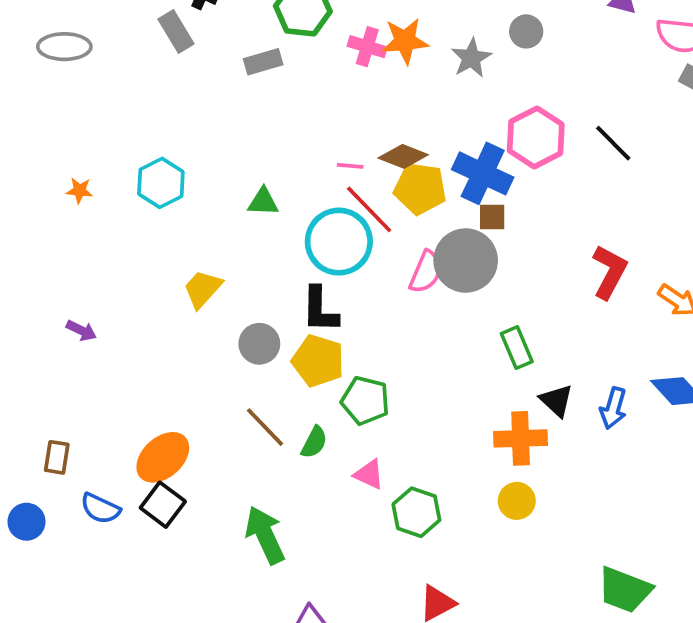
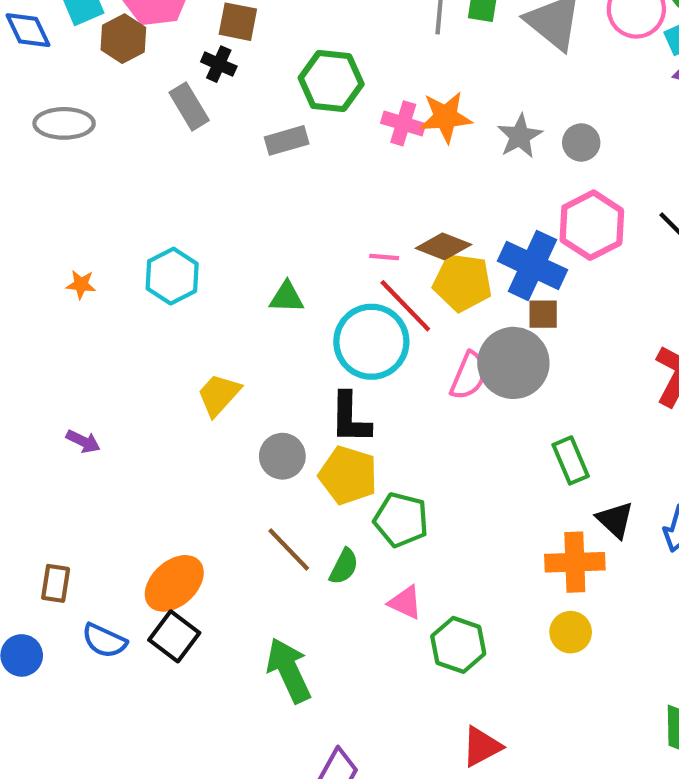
gray circle: (526, 31) -> (581, 143), moved

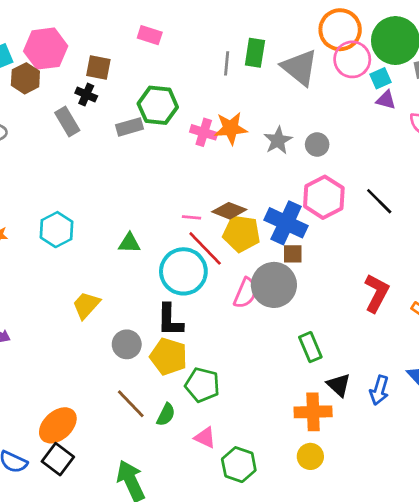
gray rectangle: (287, 140) -> (129, 127), moved

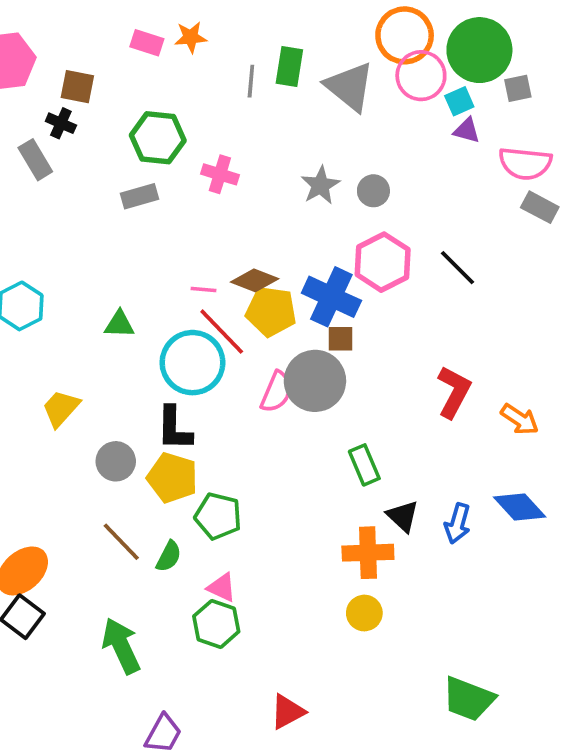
gray rectangle: (129, 127) -> (139, 196), moved
orange star: (231, 128) -> (191, 37), moved, size x0.7
green hexagon: (239, 465) -> (216, 624), moved

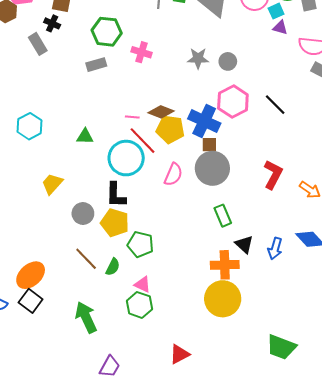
gray star: (320, 185) -> (198, 58), turned 30
gray circle: (315, 381) -> (212, 168), moved
yellow circle: (364, 613) -> (223, 299), size x1.8

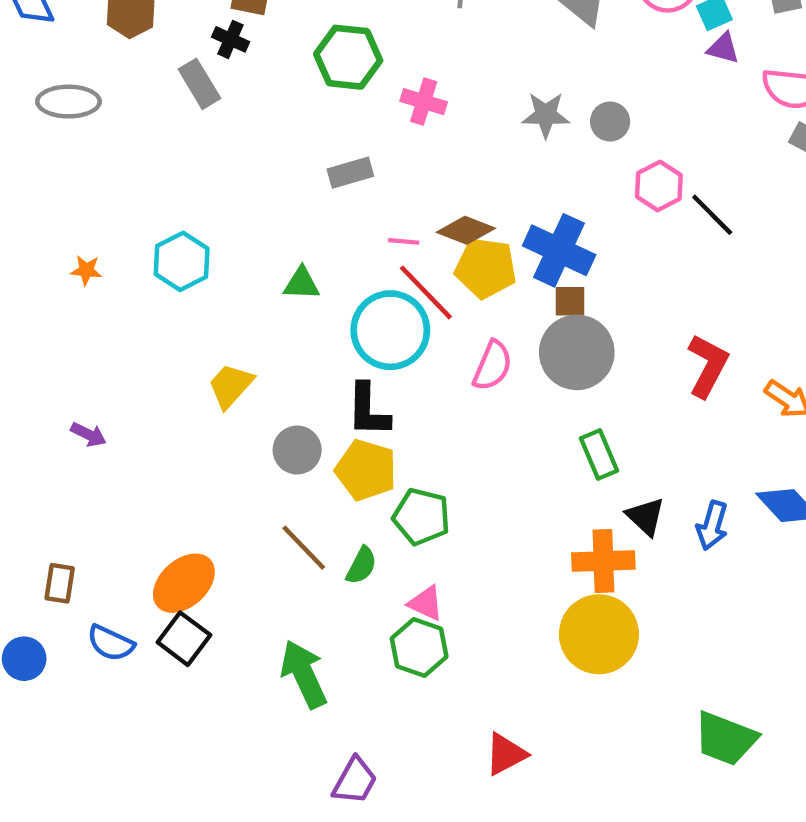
gray rectangle: (96, 65) -> (350, 173), moved
pink hexagon: (233, 102) -> (659, 186), moved, size x0.7

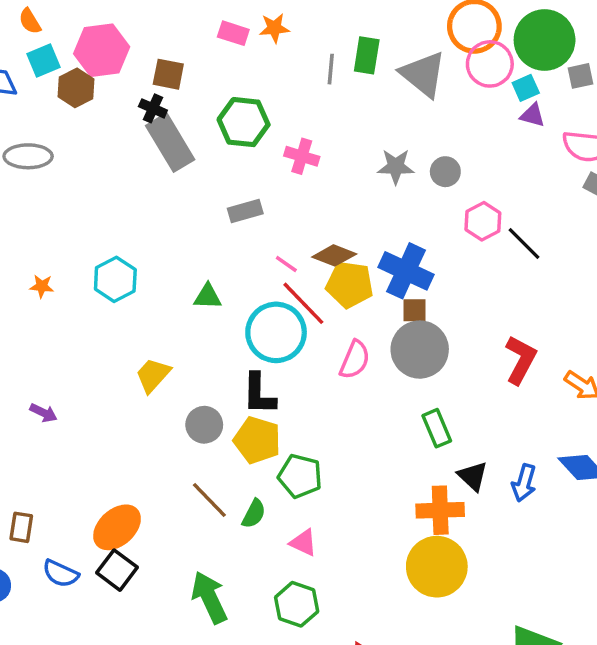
gray rectangle: (199, 84) -> (170, 143), moved, size x1.5
pink line: (404, 241) -> (286, 264), turned 30
green hexagon: (419, 648) -> (297, 604), moved

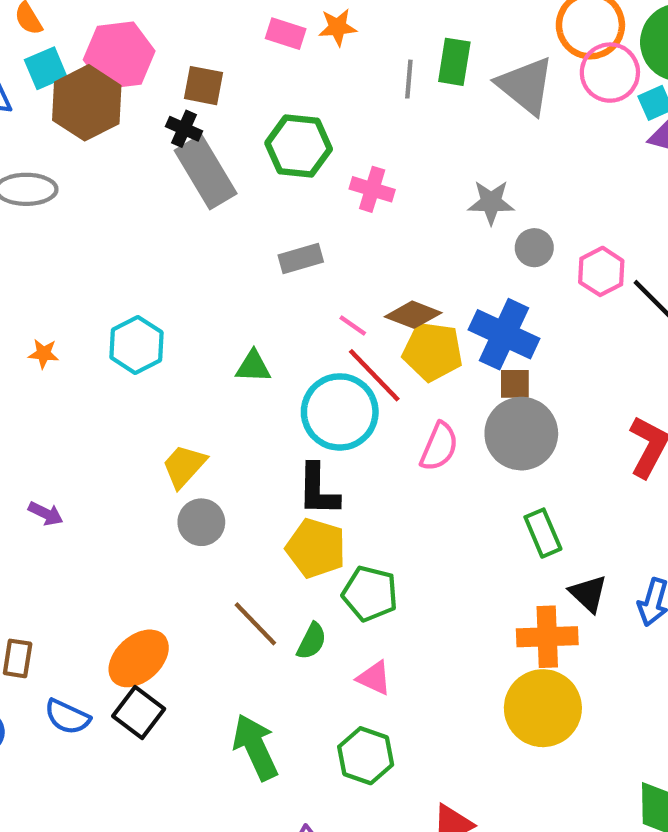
brown hexagon: (76, 88) -> (87, 103), size x1.5
gray circle: (445, 172) -> (534, 248), moved
gray circle: (204, 425) -> (201, 522), moved

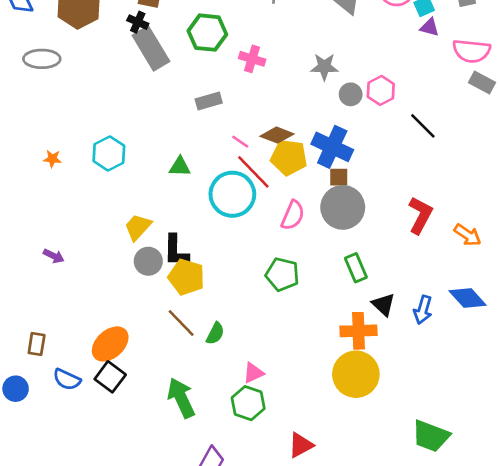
pink hexagon: (601, 271) -> (381, 90), moved
black L-shape: (318, 490) -> (176, 251), moved
yellow pentagon: (316, 548) -> (186, 277), moved
green pentagon: (370, 594) -> (282, 274), moved
pink triangle: (374, 678) -> (253, 373), moved, turned -50

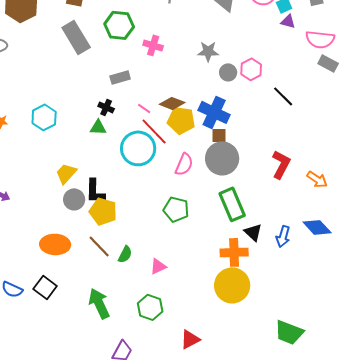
black cross: (138, 22) -> (106, 107), moved
green rectangle: (356, 268) -> (232, 204), size x1.5
orange ellipse: (110, 344) -> (55, 244), moved, turned 44
pink triangle: (253, 373) -> (158, 266), moved

